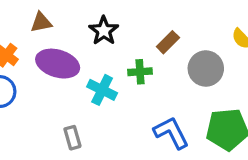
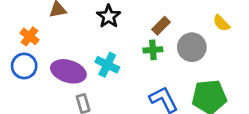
purple ellipse: (58, 64) -> (68, 71), moved
green cross: (140, 72) -> (153, 50), moved

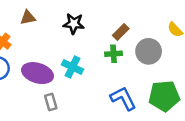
black star: (109, 16) -> (74, 24), turned -30

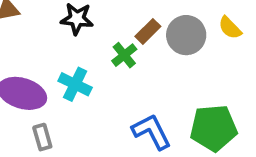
gray circle: (149, 51) -> (186, 35), moved
green cross: (114, 54) -> (124, 55), moved, turned -35

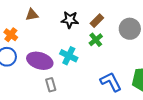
brown rectangle: (148, 31) -> (97, 21), moved

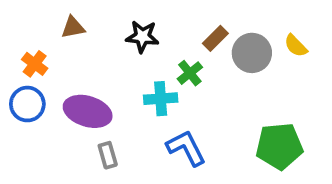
brown rectangle: (97, 21) -> (215, 38), moved
cyan cross: (69, 56) -> (161, 99), moved, turned -30
blue L-shape: (111, 82) -> (186, 148), moved

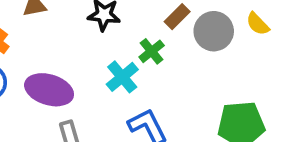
cyan cross: (161, 99) -> (122, 77), turned -36

